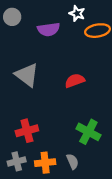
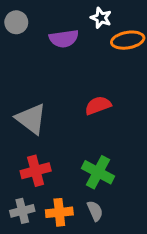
gray triangle: (27, 75) -> (31, 119), moved
green cross: (88, 132) -> (98, 172), moved

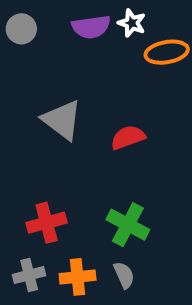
purple semicircle: (64, 39) -> (91, 27), moved
gray triangle: (31, 119) -> (62, 120), moved

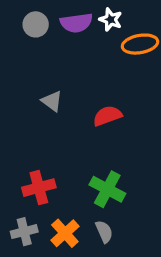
gray circle: (21, 29) -> (36, 24), moved
gray triangle: (62, 120) -> (52, 101), size x0.6
orange cross: (78, 277) -> (65, 233), turned -36

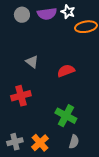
red cross: (39, 188) -> (21, 96), moved
gray semicircle: (104, 232) -> (74, 142), moved, turned 40

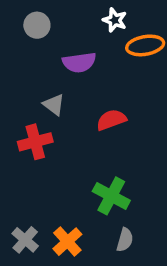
purple semicircle: (47, 14) -> (79, 62), moved
red cross: (21, 96) -> (35, 142), moved
gray cross: (15, 142) -> (25, 240), turned -35

